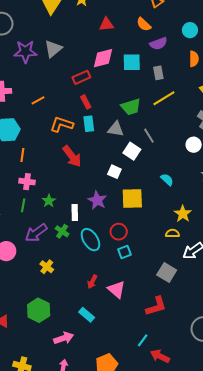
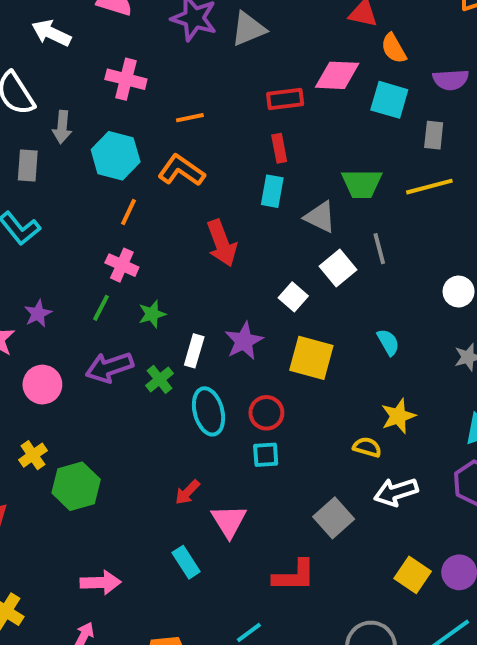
orange semicircle: (144, 24) -> (394, 48), moved
orange L-shape: (62, 124) -> (181, 170), moved
yellow cross: (47, 267) -> (33, 455), moved
green hexagon: (39, 310) -> (76, 486), moved
cyan rectangle: (87, 315) -> (186, 562), moved

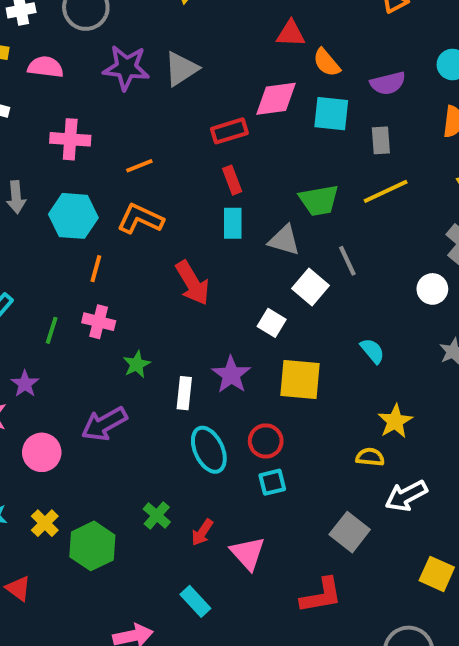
green line: (101, 308) -> (52, 330), moved
green cross: (160, 379) -> (157, 515), moved
cyan rectangle: (186, 562) -> (195, 601), moved

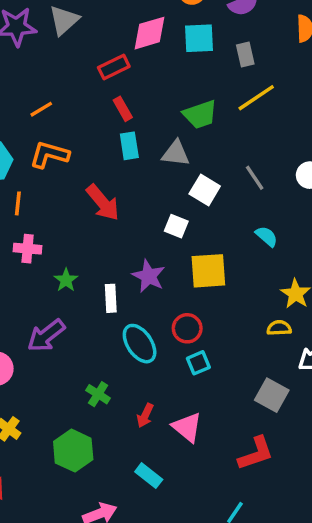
gray line: (347, 261) -> (255, 178), moved
green cross: (157, 515) -> (98, 394), moved
green hexagon: (92, 546) -> (73, 451), moved

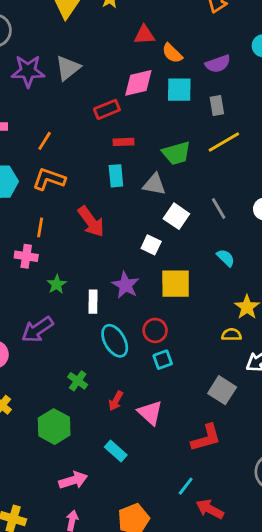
orange line: (41, 109) -> (45, 141), turned -30
red rectangle: (123, 109) -> (124, 142), moved, turned -66
orange line: (18, 203) -> (40, 227), moved

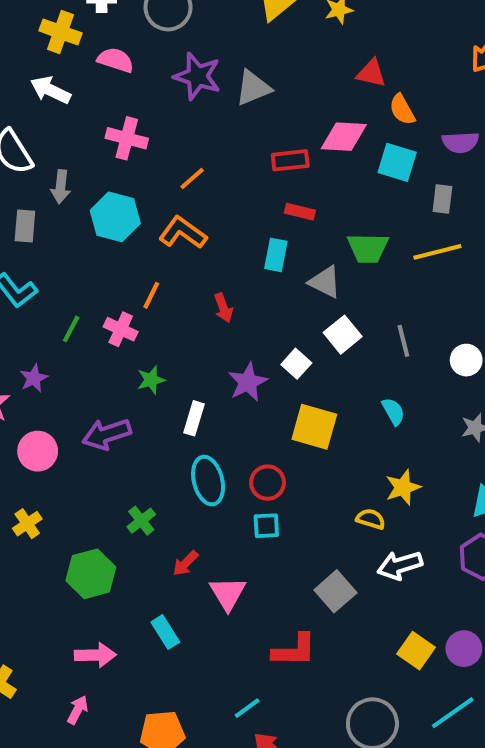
red arrow: (91, 222) -> (223, 308), size x0.6
purple star: (126, 285) -> (248, 382), moved

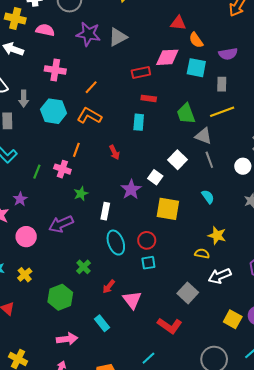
green trapezoid: (368, 248) -> (186, 114), turned 75
gray triangle: (325, 282) -> (203, 136), moved
yellow star: (403, 487) -> (217, 235), turned -30
red L-shape: (294, 650) -> (170, 326), turned 40

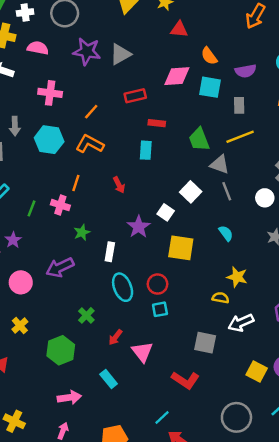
red triangle: (178, 23) -> (179, 29), moved
red rectangle: (141, 72) -> (135, 96), moved
gray square: (188, 293) -> (205, 343), turned -30

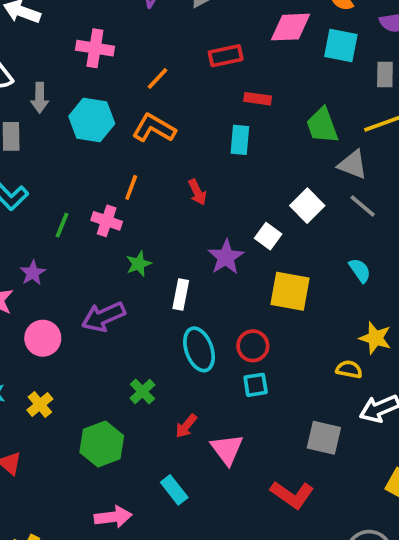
gray line: (227, 191) -> (363, 206), turned -30

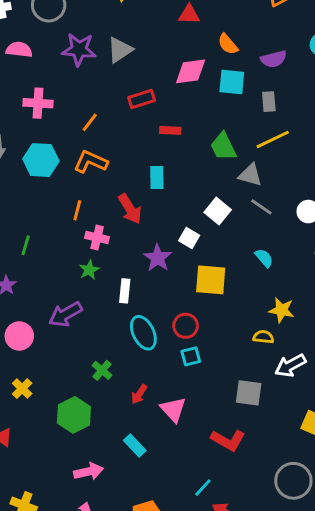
cyan rectangle: (240, 140) -> (157, 178), moved
red arrow: (197, 192) -> (130, 209), size x1.5
pink cross: (107, 221) -> (97, 238), moved

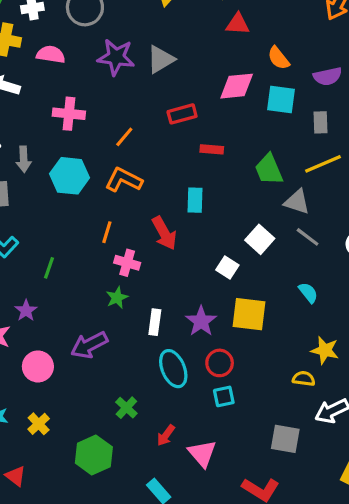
purple star: (158, 258) -> (201, 321), moved

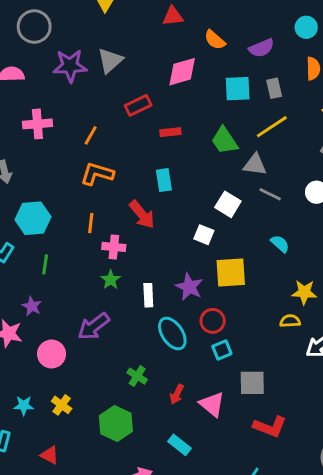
cyan square: (281, 100) -> (238, 89), moved
gray rectangle: (320, 122) -> (274, 88), moved
cyan hexagon: (70, 176) -> (33, 218), moved
gray square: (285, 439) -> (252, 383), moved

